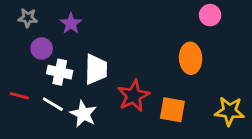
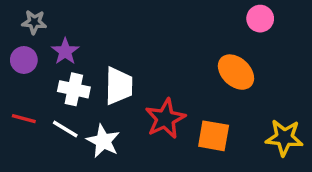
purple star: (71, 23) -> (65, 51), moved
purple circle: (42, 49) -> (24, 60), moved
orange ellipse: (191, 58) -> (236, 72), turned -44

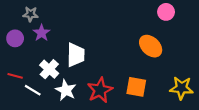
gray star: (34, 22) -> (31, 14), moved
white cross: (74, 89) -> (49, 69), moved, turned 30
red star: (165, 119) -> (100, 90), moved
white line: (65, 129) -> (33, 90), moved

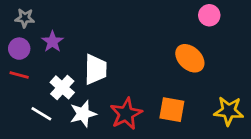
gray star: (31, 14) -> (25, 18), moved
red line: (15, 76) -> (19, 75), moved
white star: (66, 90) -> (83, 114), turned 30

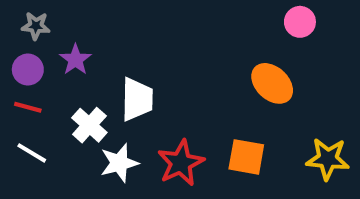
white line: (41, 114) -> (32, 153), moved

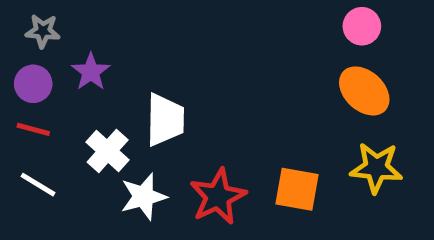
orange ellipse: (272, 83) -> (364, 91), moved
yellow star: (328, 159) -> (376, 168), moved

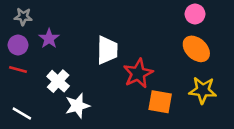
white trapezoid: (165, 120) -> (107, 50), moved
white line: (38, 185) -> (22, 113), moved
red star: (218, 197) -> (138, 73), moved

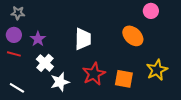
purple star: (49, 39) -> (38, 39), moved
orange ellipse: (196, 49) -> (133, 36), moved
red star: (138, 73) -> (94, 74), moved
yellow star: (203, 90) -> (157, 70), turned -30

